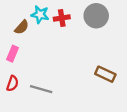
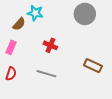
red cross: (62, 18) -> (50, 45), moved, turned 32
gray line: (41, 89) -> (46, 74), moved

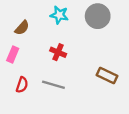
cyan star: (35, 13) -> (59, 15), moved
red semicircle: (11, 74) -> (22, 85), moved

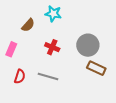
gray circle: (98, 16) -> (88, 45), moved
brown semicircle: (22, 28) -> (28, 25), moved

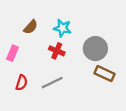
cyan star: (53, 14) -> (62, 28), moved
gray line: (48, 77) -> (52, 83), turned -42

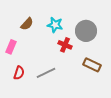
gray circle: (95, 49) -> (86, 31), moved
red cross: (57, 51) -> (65, 45), moved

